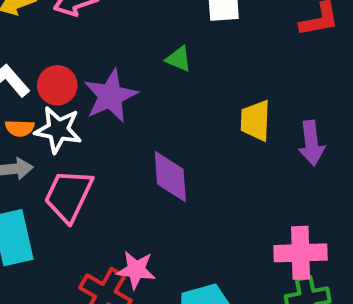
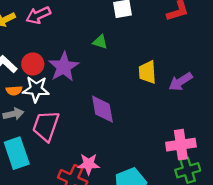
purple arrow: (311, 143) -> (181, 82), turned 70

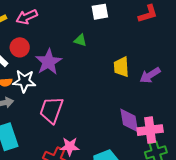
red circle: (33, 64) -> (20, 47), moved
purple diamond: (102, 109) -> (129, 120), moved
pink trapezoid: (46, 126) -> (51, 110), moved

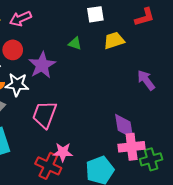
yellow trapezoid: (121, 67) -> (114, 40), moved, turned 75
purple arrow: (150, 75) -> (146, 80), turned 85
pink cross: (150, 130) -> (132, 147), moved

